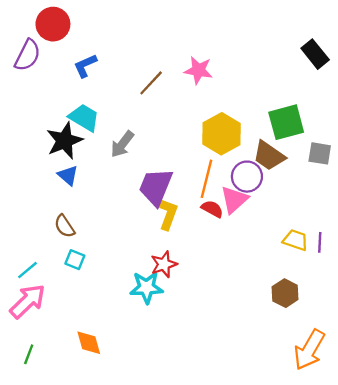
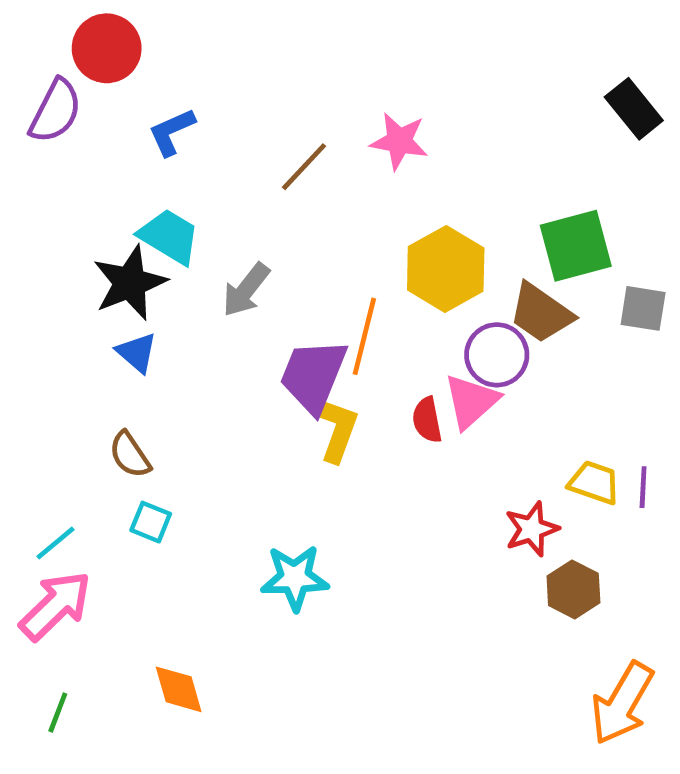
orange line: (207, 179) -> (364, 336), moved
red semicircle: (212, 209) -> (427, 420), turned -130
red star: (164, 264) -> (532, 529), moved

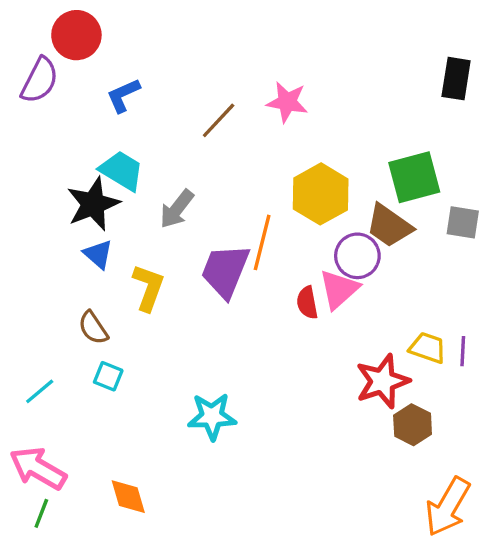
black rectangle: (634, 109) -> (456, 79), turned 48
yellow L-shape: (337, 429) -> (148, 288), moved
red star: (532, 529) -> (382, 381), size x1.4
pink arrow: (56, 606) -> (38, 468), moved, turned -106

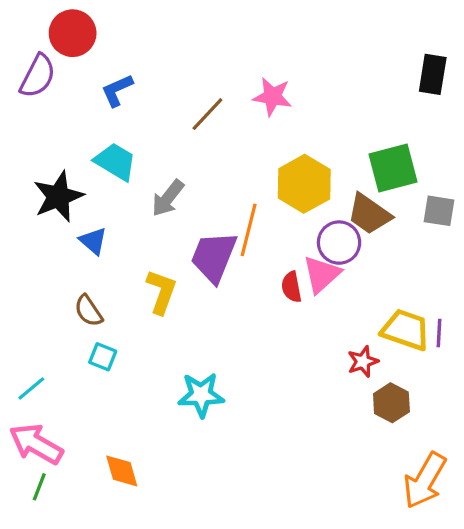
black star: (93, 204) -> (58, 197), moved
yellow L-shape: (148, 288) -> (161, 292), moved
yellow trapezoid: (428, 348) -> (406, 330), size x1.4
red star: (382, 381) -> (363, 362), size x0.6
cyan line: (40, 391) -> (31, 388), moved

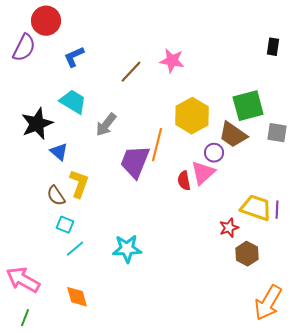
black rectangle: (433, 74) -> (273, 47), size x0.7
purple circle: (339, 243) -> (214, 153), size x0.7
yellow L-shape: (161, 292) -> (79, 184), moved
cyan line: (31, 388) -> (75, 249), moved
green line: (39, 487) -> (25, 318), moved

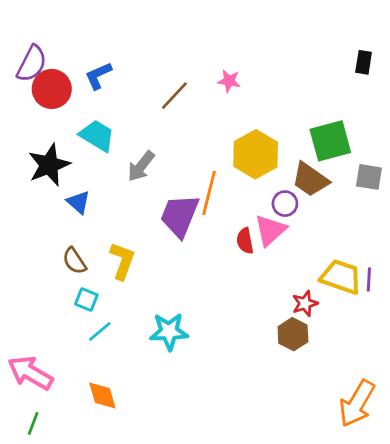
red circle: (46, 21) -> (52, 89), moved
pink star: (172, 61) -> (229, 81), size x0.7
yellow L-shape: (79, 184) -> (122, 261), moved
brown hexagon: (247, 254) -> (293, 334), moved

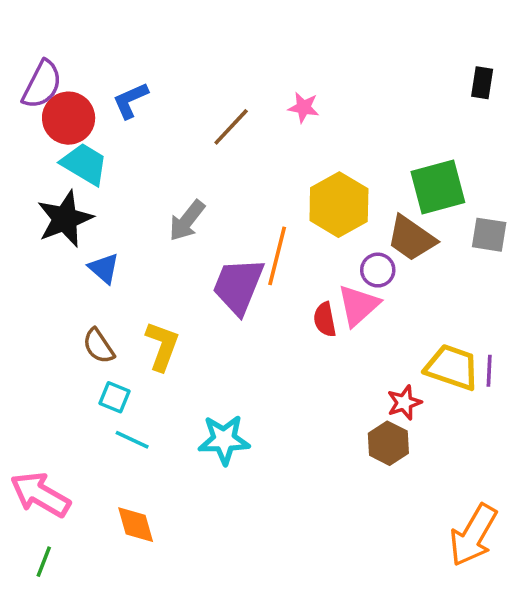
cyan trapezoid: (97, 136) -> (84, 164), moved
cyan line: (100, 331) -> (132, 440), turned 65

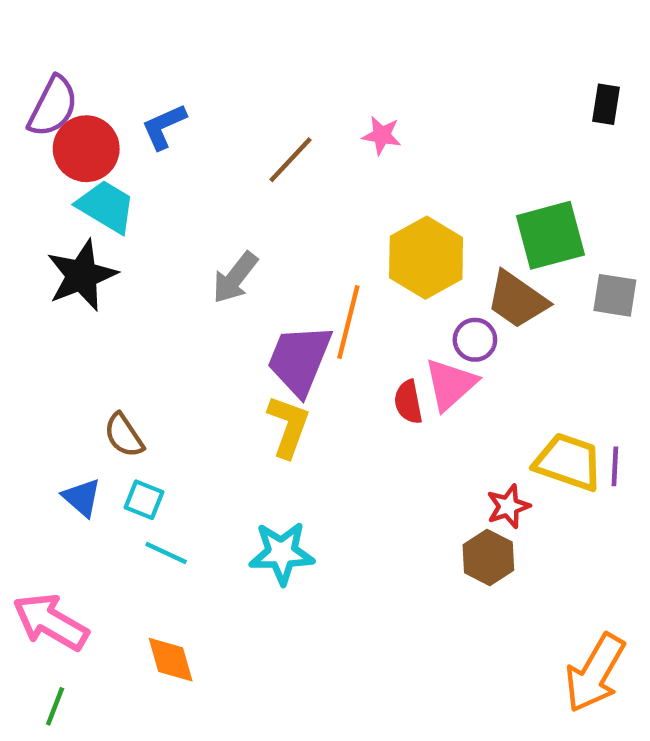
blue triangle: (104, 268) -> (82, 497), moved
yellow L-shape: (162, 346) -> (288, 426), moved

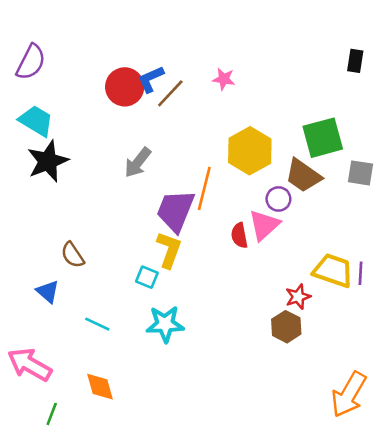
blue L-shape: (164, 126) -> (151, 79), moved
red circle: (86, 149) -> (125, 87), moved
cyan trapezoid: (106, 206) -> (36, 121), moved
cyan square: (144, 500) -> (147, 277), moved
green line: (55, 706) -> (52, 414), moved

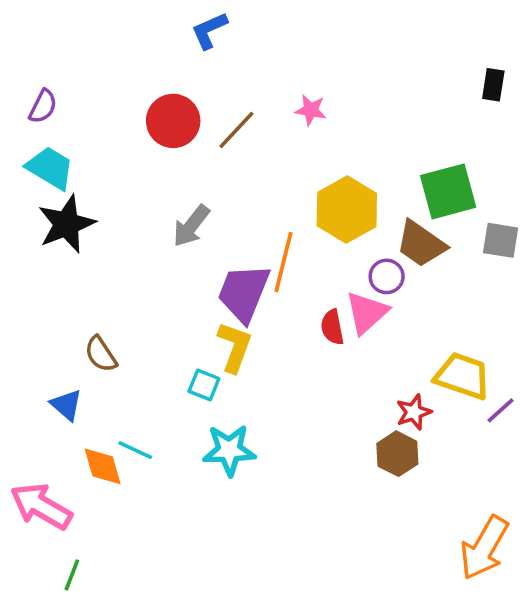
purple semicircle: (31, 62) -> (43, 106), moved, size x0.7
blue L-shape: (151, 79) -> (209, 30), moved
purple line: (361, 273) -> (501, 410), moved, turned 45
orange diamond: (100, 387) -> (103, 466), moved

